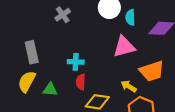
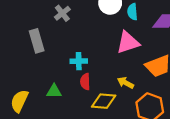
gray rectangle: (32, 52) -> (37, 41), moved
yellow semicircle: (27, 82) -> (19, 101), moved
yellow arrow: (129, 86) -> (126, 83), moved

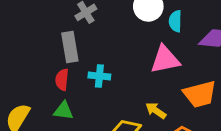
gray rectangle: (37, 41) -> (70, 47), moved
red semicircle: (85, 82) -> (62, 80), moved

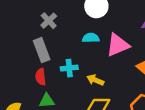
cyan semicircle: (175, 21) -> (91, 38), moved, turned 98
yellow arrow: (156, 111) -> (95, 80), moved

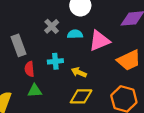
gray cross: (49, 21) -> (52, 26), moved
gray rectangle: (42, 50) -> (18, 45), moved

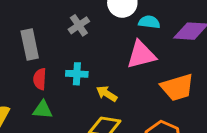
cyan semicircle: (75, 34) -> (149, 22), moved

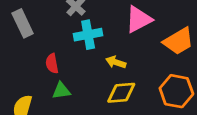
gray rectangle: (30, 45) -> (23, 23), moved
cyan cross: (77, 74) -> (88, 35), moved, size x1.4

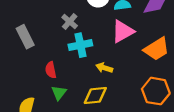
green triangle: (61, 91) -> (59, 93), turned -42
yellow diamond: (121, 93) -> (95, 96), moved

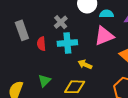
red semicircle: (51, 70) -> (41, 44), moved

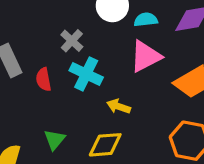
cyan cross: (67, 43) -> (86, 74), turned 36

